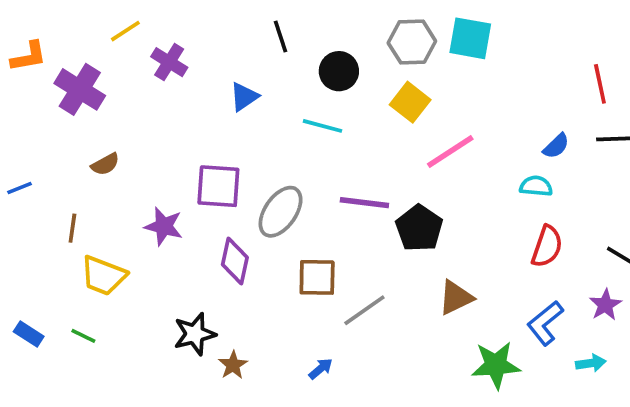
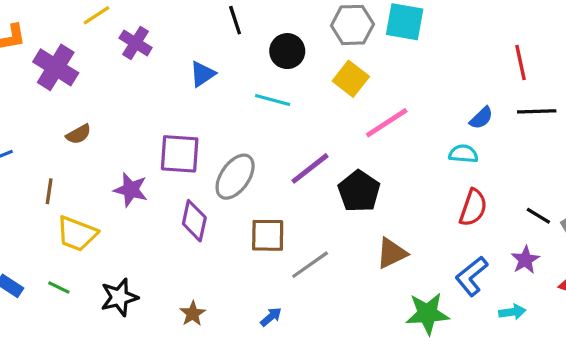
purple line: (364, 203) -> (310, 168), turned -45
black star: (195, 334) -> (119, 297), moved

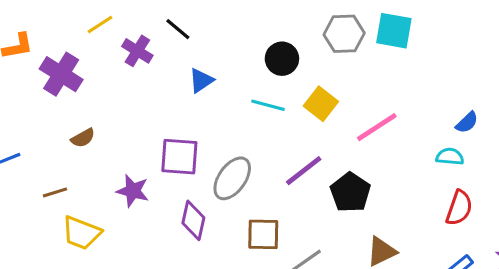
black line: (235, 20) -> (178, 29), moved, turned -32
yellow square: (351, 79) -> (321, 104), moved
brown line: (49, 191) -> (55, 192), turned 65

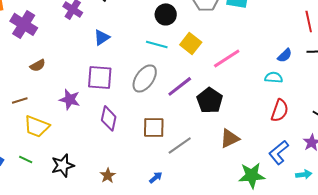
blue triangle: (201, 80) -> (102, 37), moved
gray ellipse: (232, 178) -> (145, 78), moved

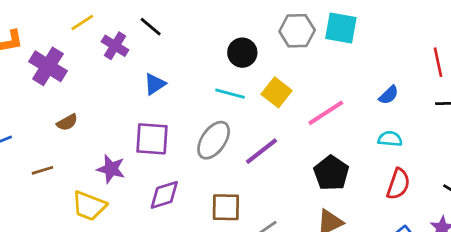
blue semicircle: (285, 55) -> (389, 95), moved
black pentagon: (210, 100) -> (331, 173), moved
purple diamond: (109, 118) -> (164, 195), turned 60
yellow trapezoid: (37, 126) -> (89, 206), moved

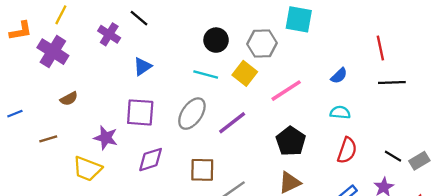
yellow line: (82, 23) -> (61, 15), moved, turned -30
gray hexagon: (297, 31) -> (262, 43), moved

